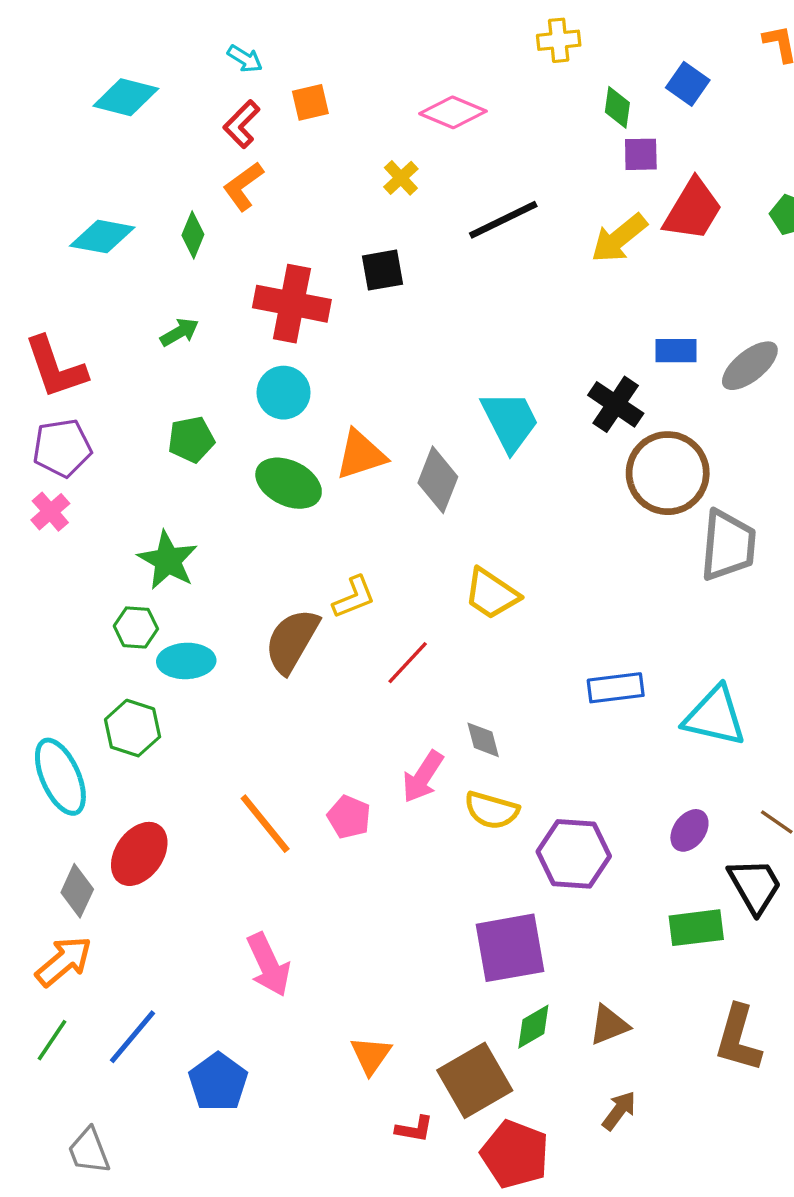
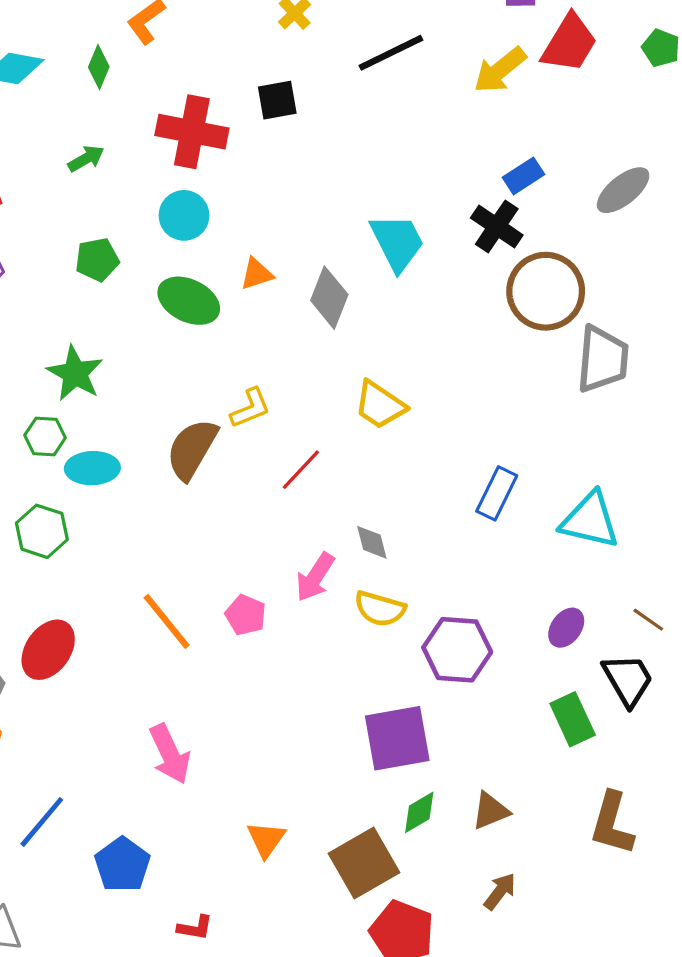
blue rectangle: (676, 351) -> (524, 176), moved, turned -33
orange triangle: (361, 455) -> (257, 274), size x0.7
blue rectangle: (616, 688) -> (497, 493), turned -57
green rectangle: (696, 928) -> (573, 719), turned 72
red L-shape: (414, 1129) -> (195, 928), moved

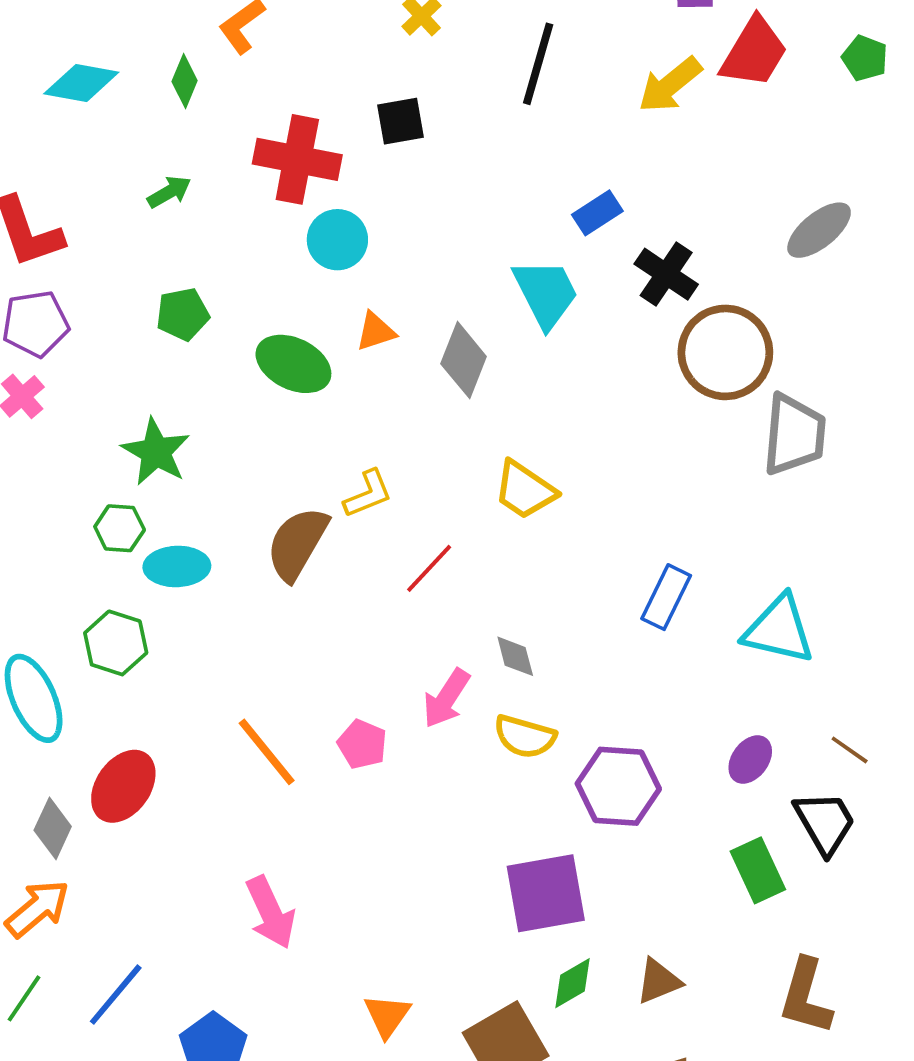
black line: (391, 53) -> (538, 64), turned -48
blue rectangle: (524, 176) -> (597, 213), moved
cyan circle: (184, 215) -> (337, 240), moved

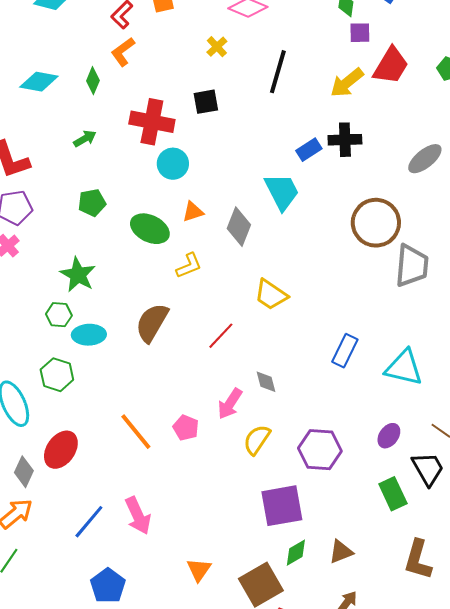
black cross: (666, 274) -> (345, 140), moved, turned -36
yellow L-shape: (368, 494) -> (189, 266), moved
yellow semicircle: (525, 737) -> (257, 440), moved, turned 108
blue line: (116, 995) -> (89, 522), moved

